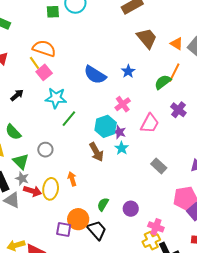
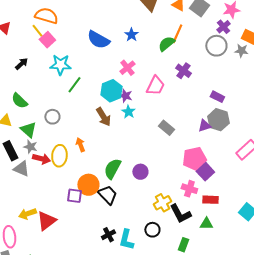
green semicircle: (103, 204) -> (112, 169), size x1.5
pink cross: (156, 227) -> (189, 189), moved

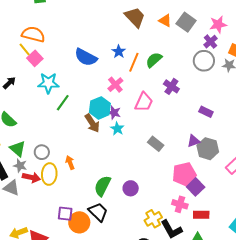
orange line: (177, 34) -> (134, 62), moved
gray circle: (52, 117) -> (42, 152), moved
brown arrow: (103, 117) -> (92, 123), moved
gray hexagon: (218, 120) -> (208, 149), moved
orange circle: (88, 185) -> (79, 222), moved

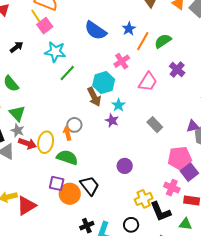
purple star: (114, 113) -> (112, 120), moved
gray circle: (42, 152) -> (74, 125), moved
green semicircle: (103, 186) -> (67, 157), moved, turned 75

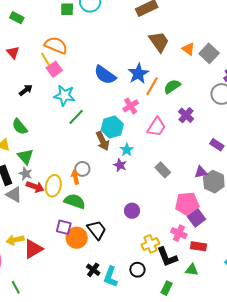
blue star: (129, 29) -> (138, 74), size x1.5
black cross: (87, 226) -> (93, 270), turned -32

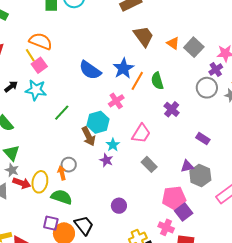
green semicircle: (172, 86) -> (157, 81), turned -72
cyan star: (64, 95) -> (36, 90), moved
pink trapezoid: (157, 127) -> (141, 133), moved

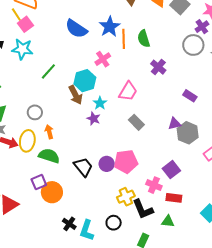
orange line: (137, 81) -> (124, 39), turned -30
gray circle: (69, 165) -> (35, 112), moved
pink pentagon: (174, 198) -> (126, 162), moved
purple square: (51, 223) -> (39, 182), turned -35
black trapezoid: (84, 225) -> (83, 167), moved

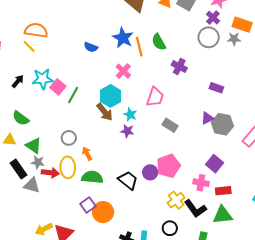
pink square: (25, 24) -> (58, 87), moved
blue semicircle: (76, 29) -> (91, 47), size x0.6
green triangle: (168, 221) -> (223, 215), size x1.5

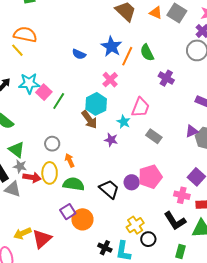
orange line: (139, 47) -> (127, 56), turned 36
cyan star: (130, 114) -> (124, 122), moved
yellow cross: (176, 200) -> (135, 225), moved

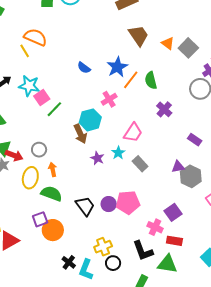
cyan star: (124, 122) -> (118, 153), moved
red arrow: (32, 177) -> (14, 155), moved

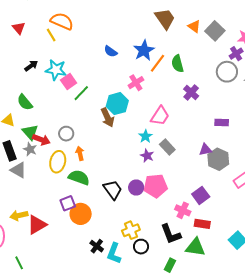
purple rectangle: (195, 140) -> (222, 122), turned -32
purple star: (97, 158) -> (147, 156), moved

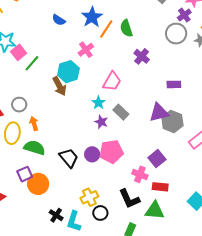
purple triangle: (205, 150) -> (159, 113), size x1.5

